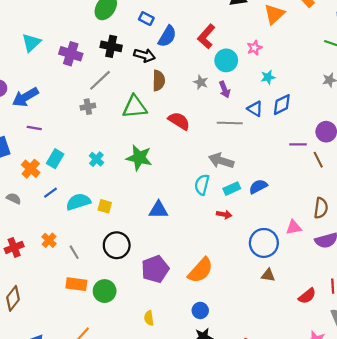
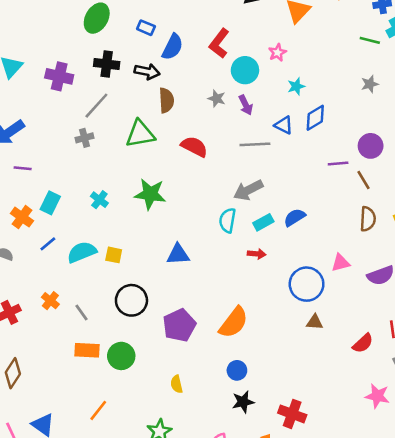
gray arrow: (221, 161) -> (248, 190), turned -40
brown semicircle: (321, 208) -> (368, 219), moved

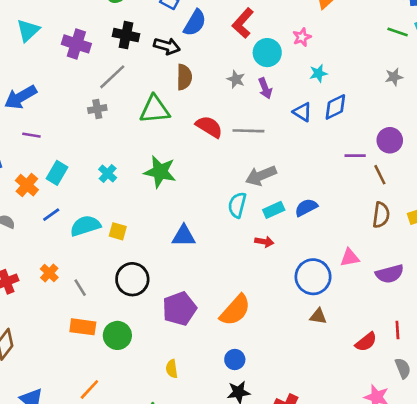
gray line: (255, 144) -> (248, 131), moved

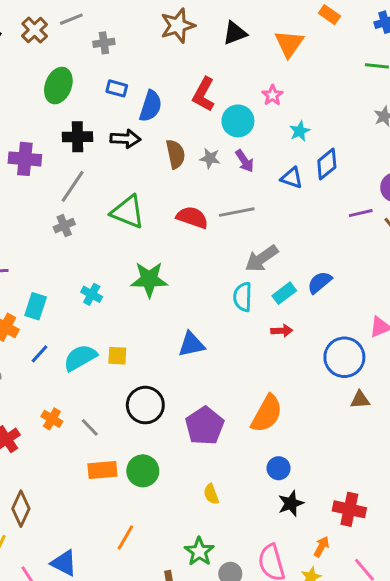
brown semicircle: (184, 77) -> (175, 154), moved
green triangle: (155, 109) -> (128, 212), turned 40

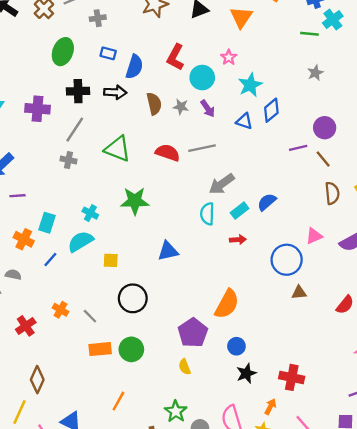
cyan star: (300, 131) -> (250, 85), size x1.5
gray cross: (64, 226) -> (69, 160), turned 35
cyan semicircle: (80, 358) -> (81, 241), moved
purple pentagon: (205, 426) -> (193, 333), moved

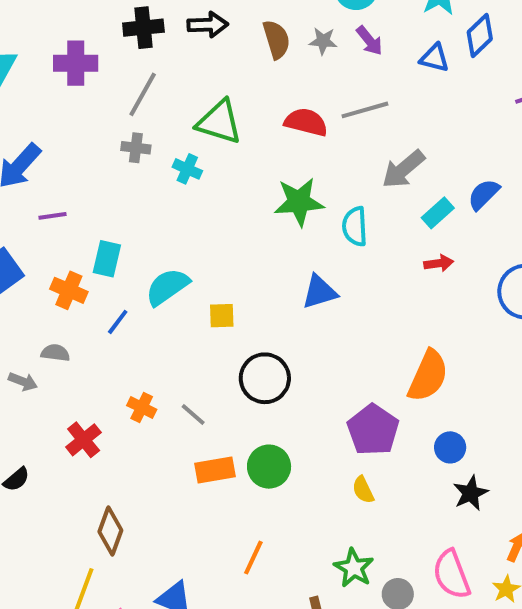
green star: (135, 201) -> (299, 202), moved
cyan cross: (90, 213) -> (187, 169), moved
cyan semicircle: (207, 214) -> (355, 226), moved

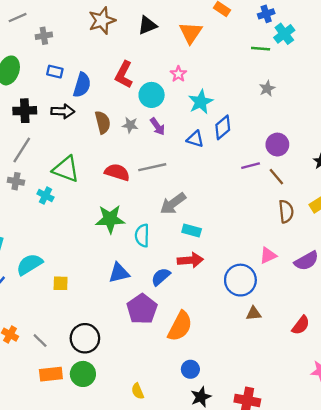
blue semicircle: (484, 194) -> (161, 277), moved
cyan rectangle: (438, 213) -> (192, 231), turned 54
red arrow: (439, 263) -> (190, 260), size x1.5
black circle: (265, 378) -> (85, 338), moved
purple pentagon: (373, 430) -> (142, 309), moved

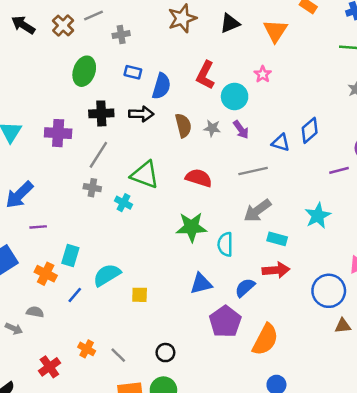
cyan star: (201, 102) -> (318, 216), moved
gray line: (152, 167) -> (253, 171), moved
black circle: (85, 338) -> (165, 353), size x0.6

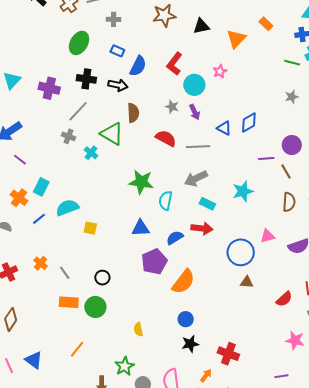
brown semicircle: (183, 126) -> (133, 113), moved
red semicircle: (199, 178) -> (166, 138), moved
purple line: (38, 227) -> (20, 160), turned 32

